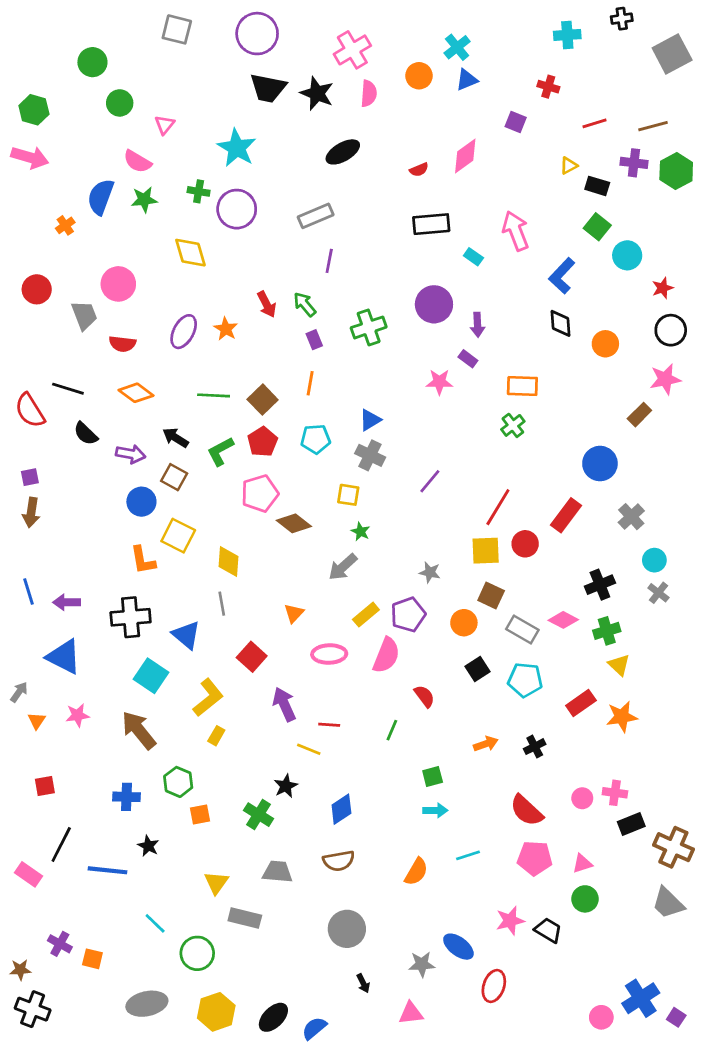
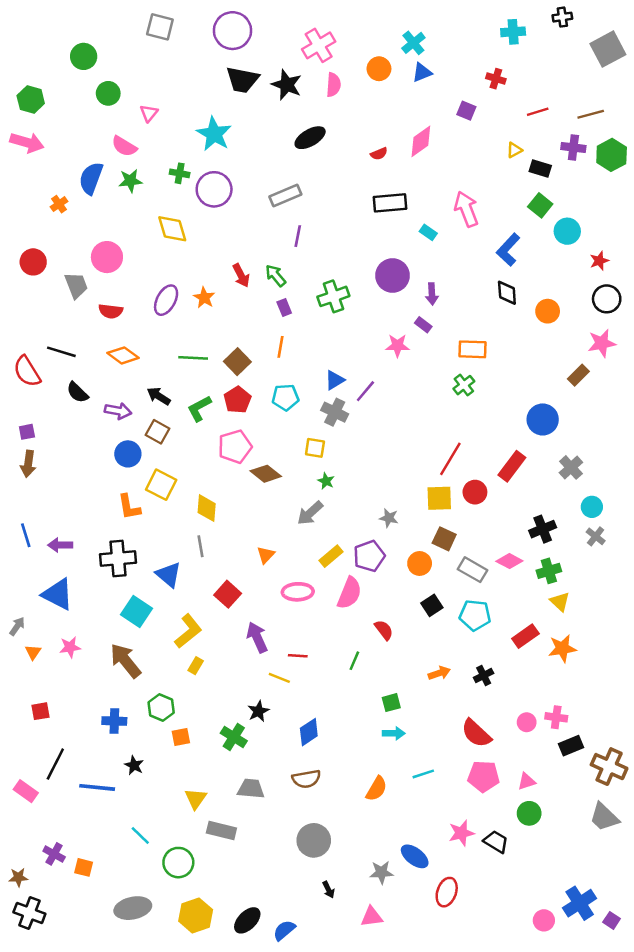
purple line: (430, 481) -> (365, 391), moved

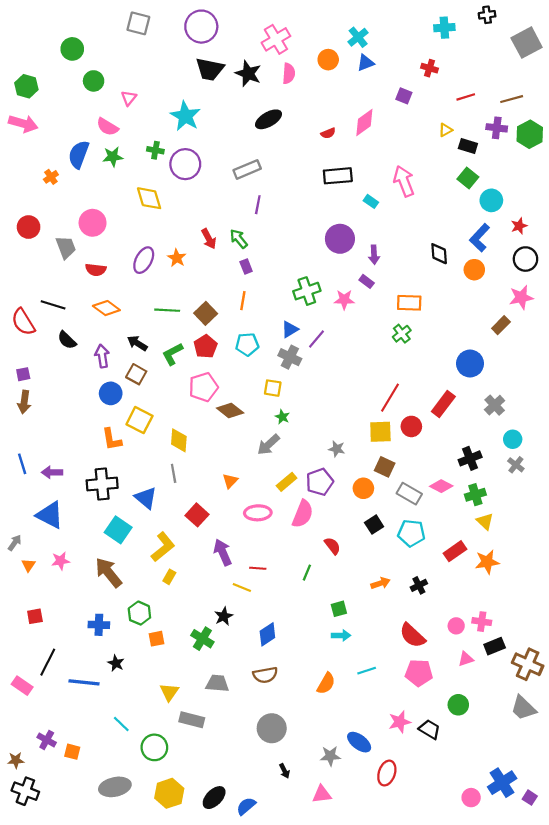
blue L-shape: (508, 250) -> (480, 238), moved
green cross: (333, 296) -> (307, 291), moved
purple arrow: (118, 411) -> (102, 356), turned -110
pink triangle: (527, 781) -> (466, 659), moved

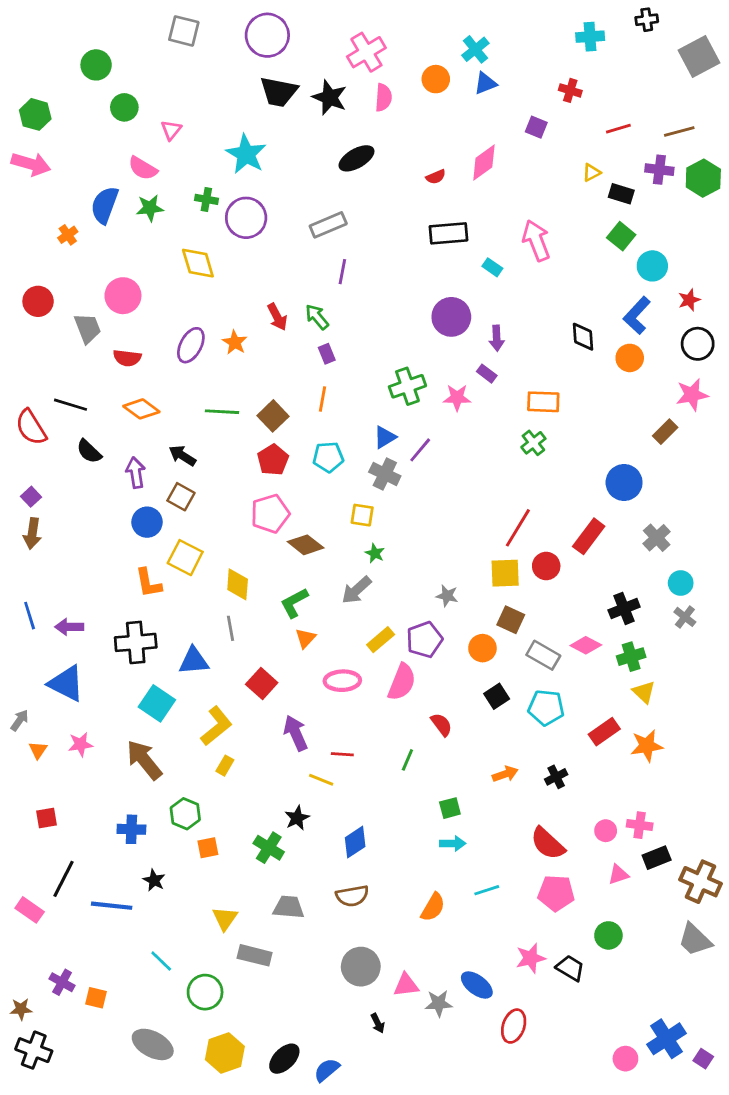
green L-shape: (172, 354) -> (294, 603), moved
purple square: (23, 374) -> (31, 497), turned -32
blue triangle: (146, 498) -> (194, 661), turned -45
gray ellipse: (115, 787) -> (153, 1044), turned 40
pink triangle: (322, 794) -> (406, 985), moved

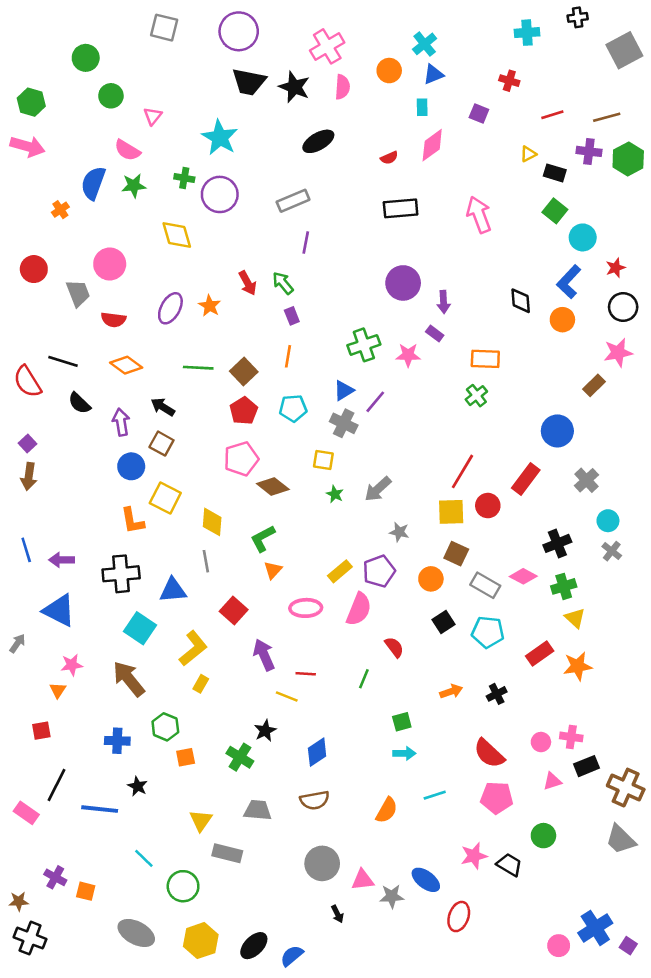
cyan rectangle: (492, 267) -> (422, 107), moved, turned 54
gray arrow: (357, 590) -> (378, 489), moved
orange triangle: (38, 750) -> (58, 690), moved

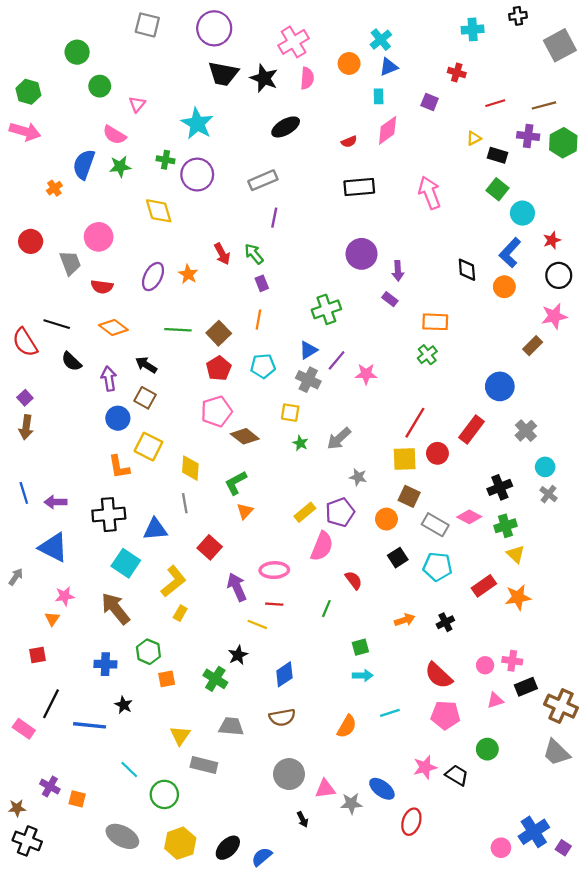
pink star: (408, 355) -> (366, 374), moved
pink ellipse: (306, 608) -> (274, 570), moved

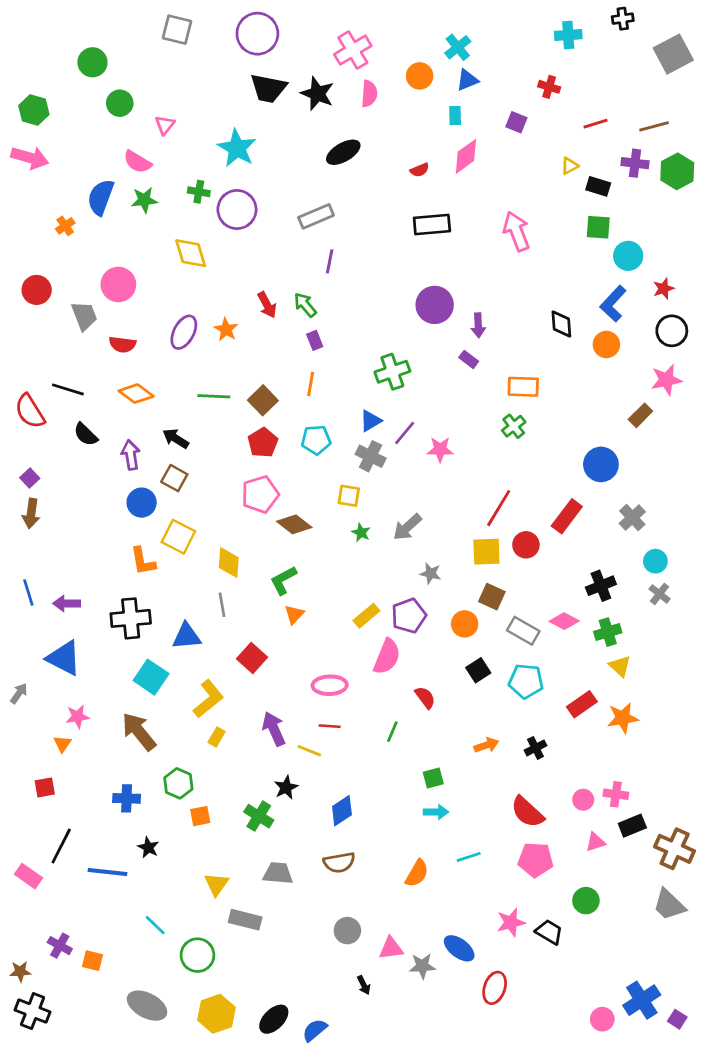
green square: (498, 189) -> (598, 227), turned -35
purple arrow: (237, 587) -> (274, 729), moved
gray circle: (289, 774) -> (347, 931), size x0.7

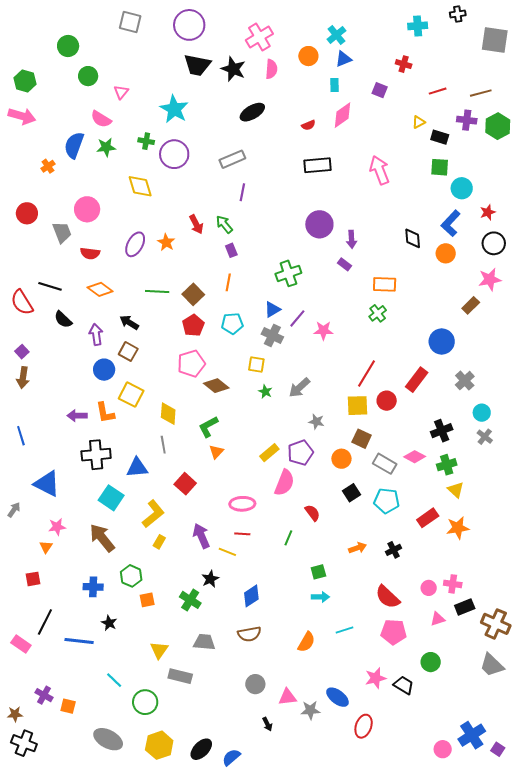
gray square: (673, 54) -> (495, 40), turned 36
purple arrow: (67, 603) -> (77, 416), moved

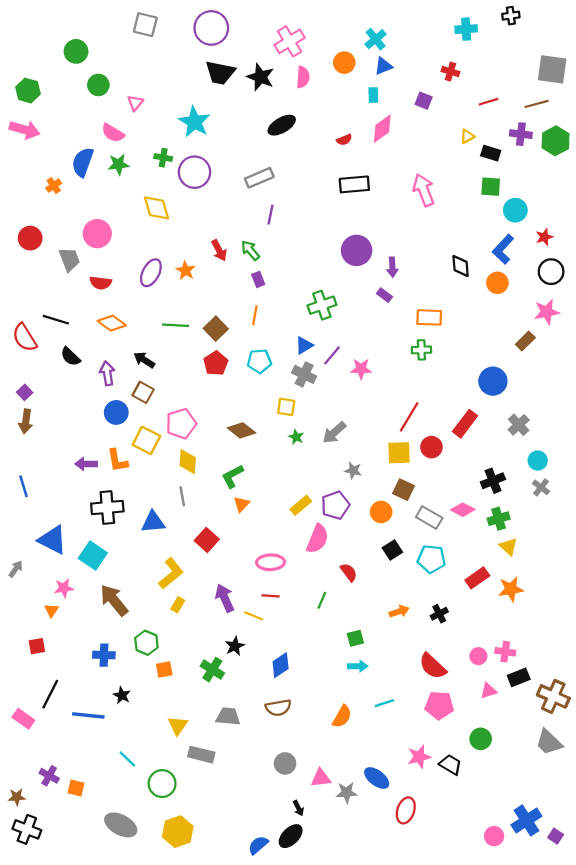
gray square: (495, 40) -> (552, 69), moved
green cross: (378, 313) -> (421, 350), turned 36
pink pentagon: (191, 364) -> (181, 424), moved
cyan square: (111, 498) -> (93, 556), moved
black ellipse: (201, 749) -> (291, 836), moved

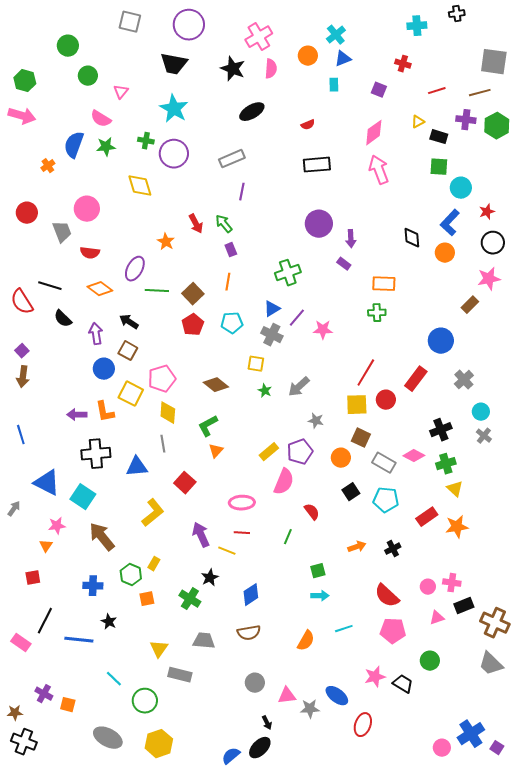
black trapezoid: (220, 73) -> (174, 64), moved
pink diamond: (382, 129) -> (374, 133), moved
purple ellipse: (151, 273) -> (135, 269), moved
yellow rectangle: (178, 605) -> (154, 564), moved

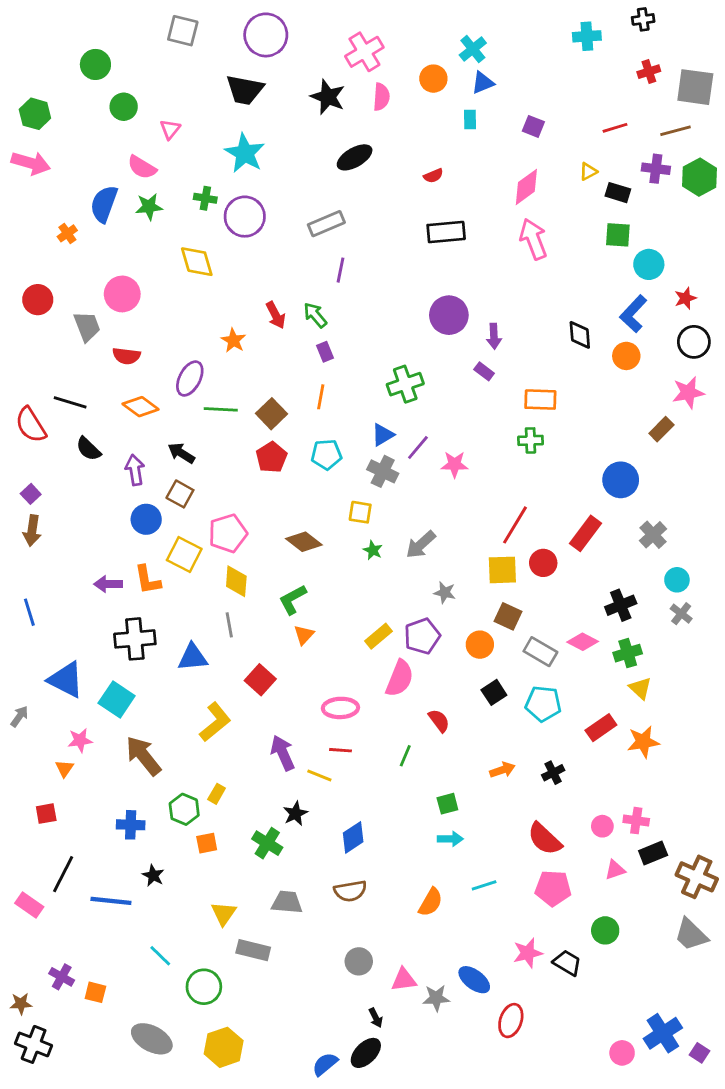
red cross: (403, 64) -> (649, 72), moved, turned -35

